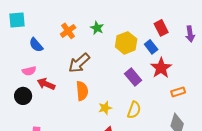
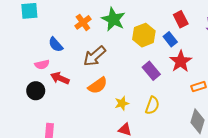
green star: (97, 28) -> (113, 19), size x1.6
blue semicircle: (36, 45) -> (56, 45), moved
orange semicircle: (82, 91) -> (98, 85), turned 60

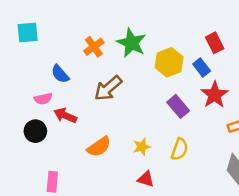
orange semicircle: (98, 85) -> (99, 147), moved

